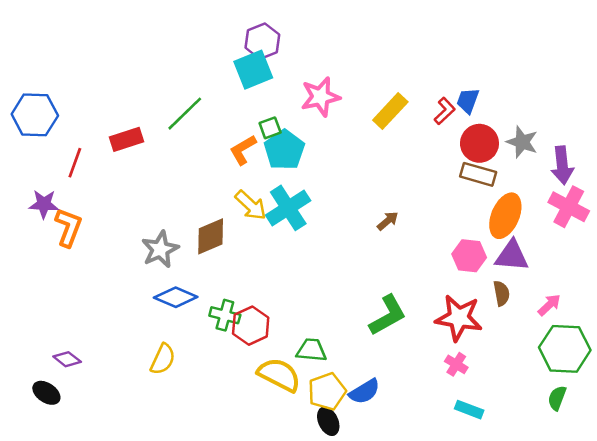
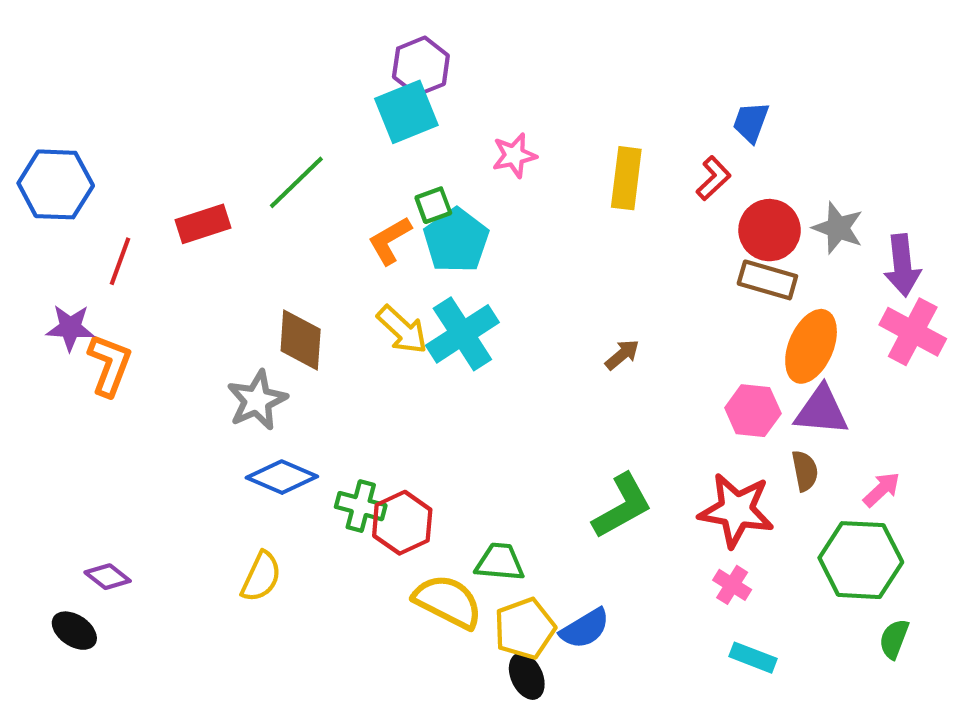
pink star: (320, 97) -> (514, 155), size x0.7
blue trapezoid: (468, 101) -> (751, 122), moved
yellow rectangle: (390, 111) -> (626, 178), turned -36
brown diamond: (211, 236) -> (301, 340), moved, turned -63
green hexagon: (565, 349) -> (861, 560), moved

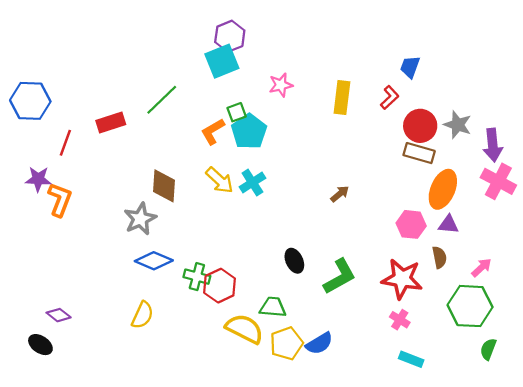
cyan cross: (462, 334) -> (252, 182), size x0.7
purple triangle: (821, 411) -> (449, 224), size x0.7
black ellipse: (527, 676) -> (294, 261), moved

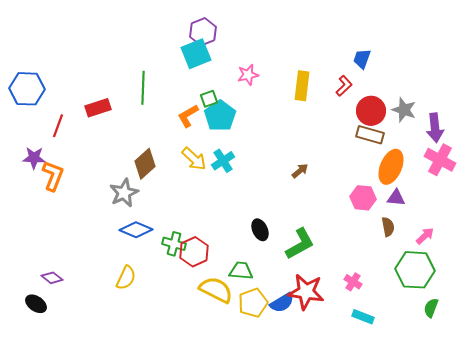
green line: (162, 100) -> (143, 88), turned -44
brown diamond: (164, 186) -> (145, 164), turned 44
red star: (402, 279) -> (306, 292), moved

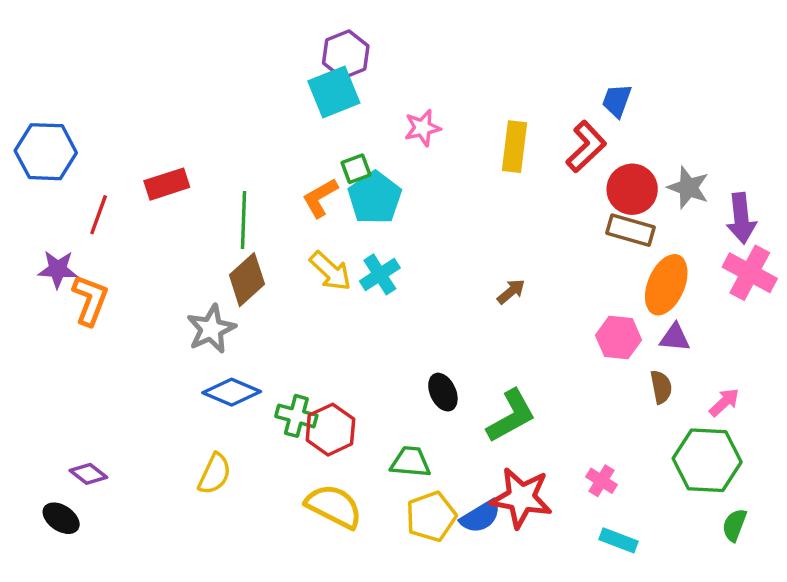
red L-shape: (344, 86) -> (586, 147), size x1.4
green line: (143, 88) -> (243, 220), moved
yellow semicircle: (216, 290) -> (334, 506), moved

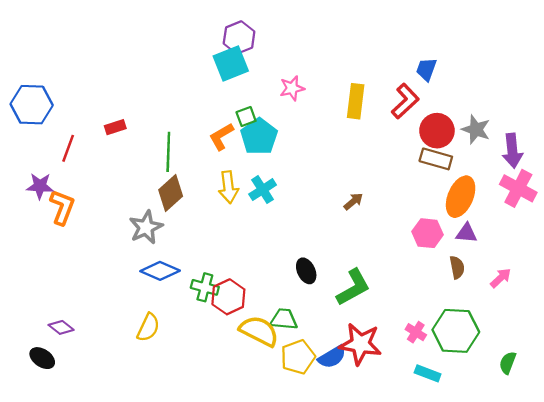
red rectangle: (167, 184) -> (115, 127), size x0.7
yellow arrow: (330, 271) -> (228, 187), turned 40
green hexagon: (707, 460) -> (456, 331), moved
yellow semicircle: (334, 506) -> (259, 331), moved

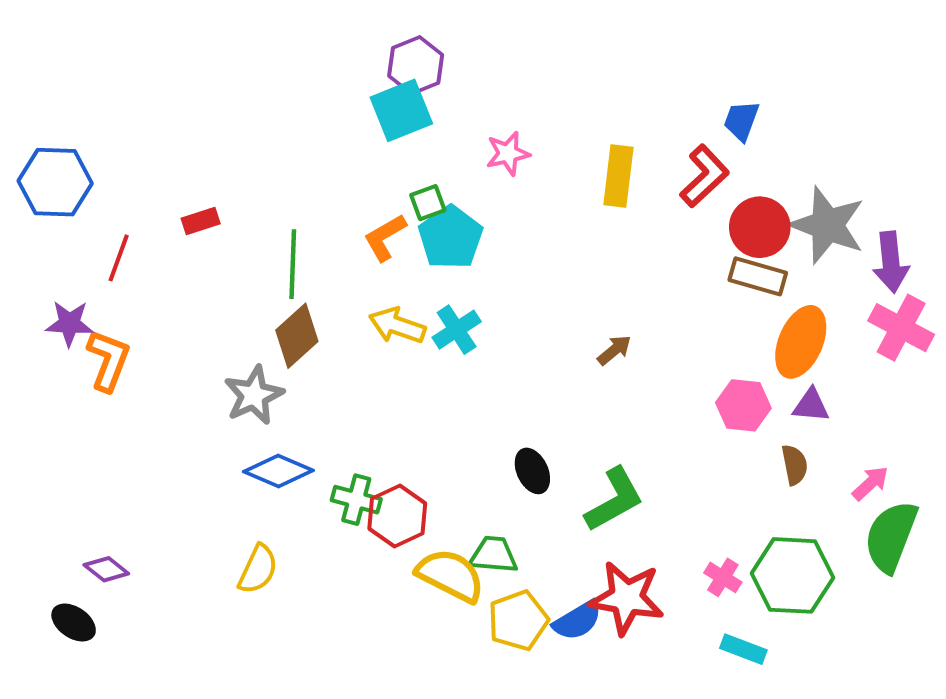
gray star: (476, 129) -> (827, 225), size x1.5
yellow arrow: (228, 187) -> (397, 326), turned 116
green semicircle: (508, 363) -> (891, 536), moved, size x1.8

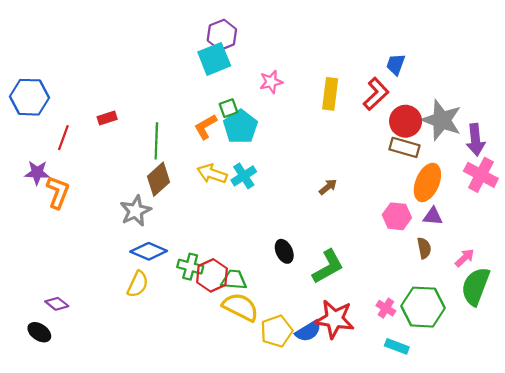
green trapezoid: (493, 555) -> (234, 280), moved
yellow semicircle: (258, 569) -> (138, 284), moved

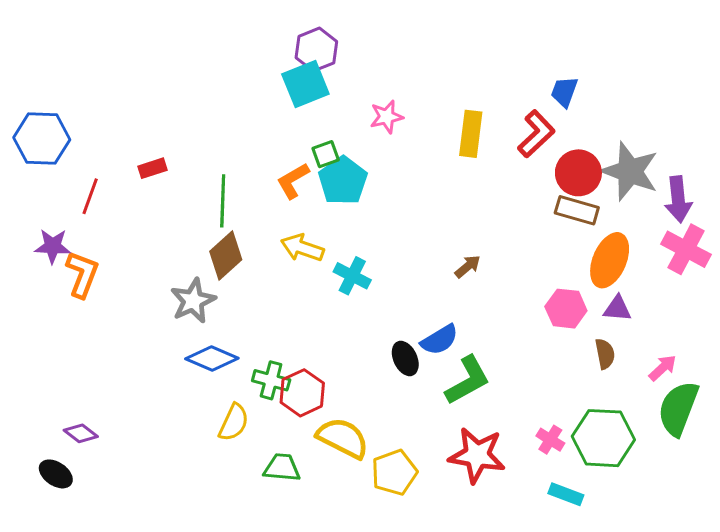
cyan cross: (244, 176) -> (352, 276), moved, turned -30
green trapezoid: (234, 280) -> (282, 468), moved
yellow semicircle: (138, 284) -> (234, 422), moved
blue semicircle: (308, 331) -> (440, 340), moved

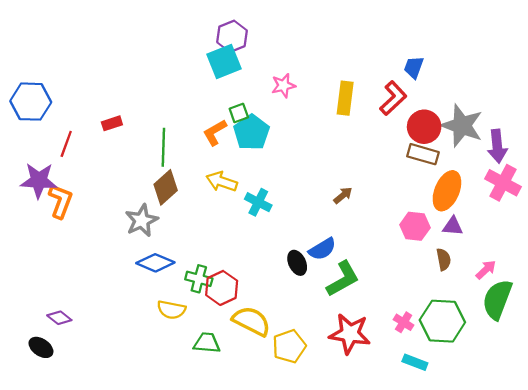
purple star: (53, 246) -> (39, 180), size x1.4
yellow semicircle: (234, 422) -> (171, 310), turned 76

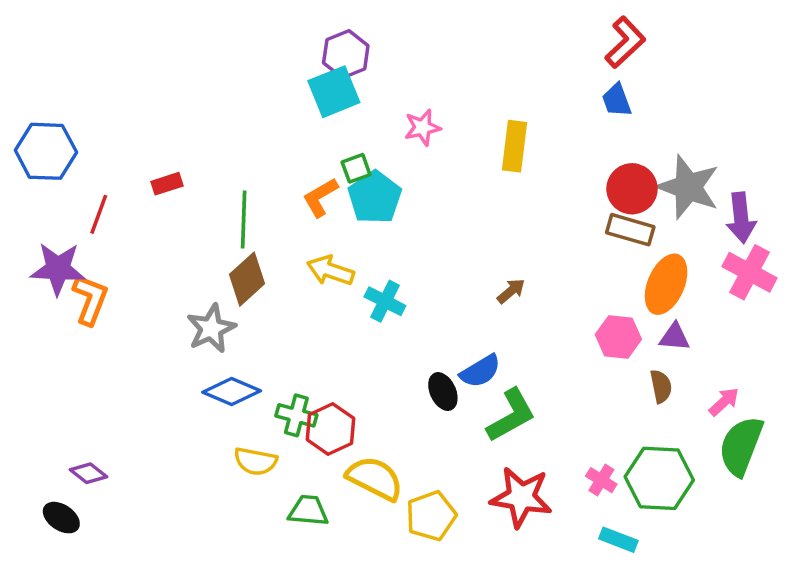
blue trapezoid: (414, 67) -> (617, 100), turned -40
red L-shape: (393, 98) -> (625, 42), moved

